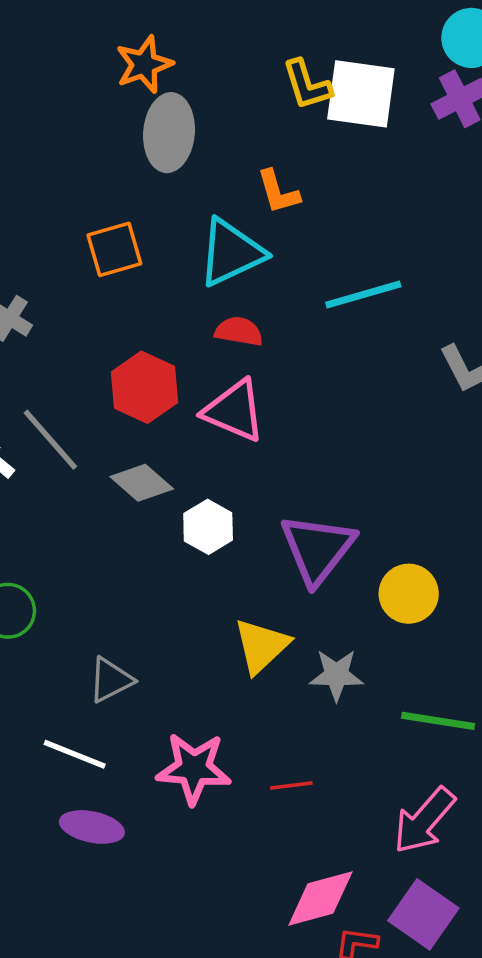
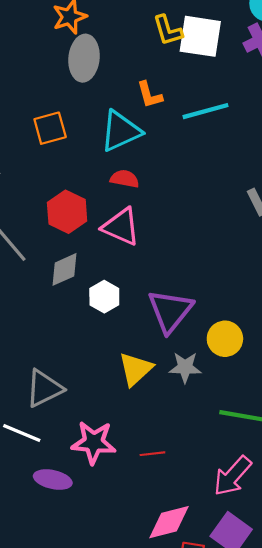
cyan line: (363, 295) -> (206, 111), moved
gray diamond: (142, 483) -> (65, 269), turned -66
gray star: (336, 675) -> (185, 367), moved
gray triangle: (111, 680) -> (44, 388), size x1.4
purple ellipse: (92, 827) -> (53, 480), moved

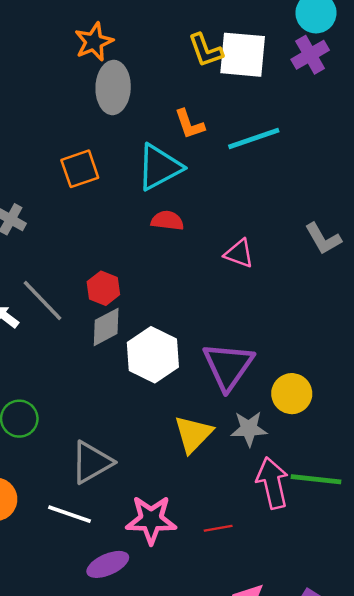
red hexagon: (67, 212) -> (103, 288), moved, size x0.7
pink triangle: (121, 227) -> (239, 253), moved, size x0.7
white hexagon: (104, 297) -> (153, 355), size x1.5
pink arrow: (232, 476) -> (272, 483), moved, turned 129
purple ellipse: (53, 480) -> (108, 564), turned -33

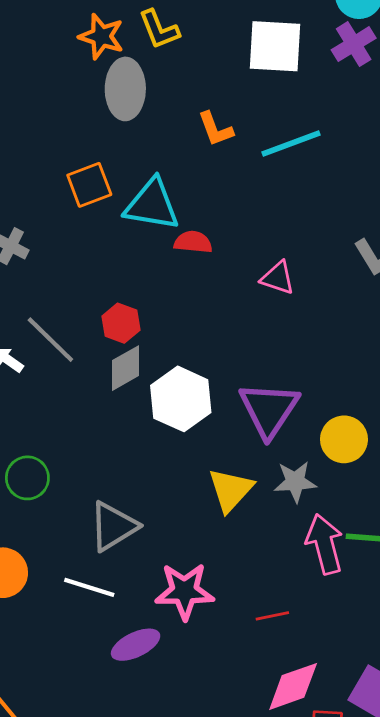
orange star: (94, 42) -> (101, 36), turned -30
yellow L-shape: (205, 50) -> (159, 29), moved
cyan triangle: (159, 167) -> (152, 205), moved, turned 39
red line: (218, 528) -> (272, 616), moved

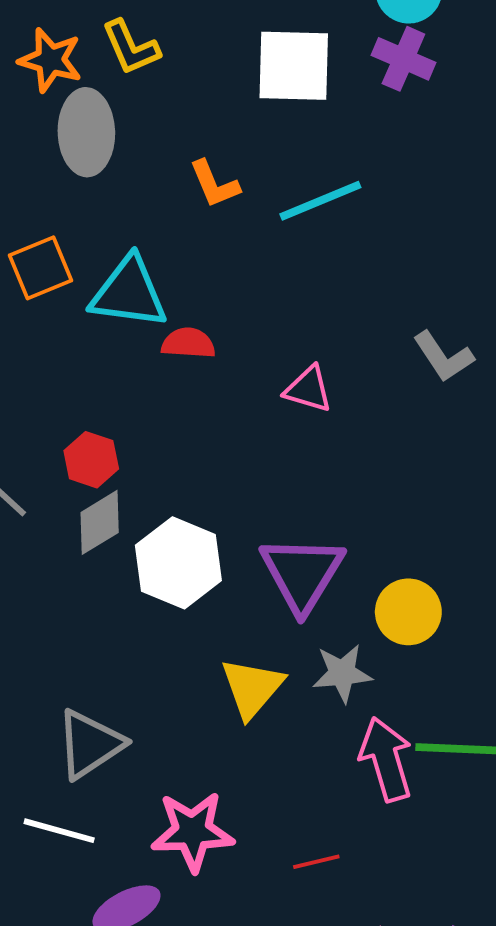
purple cross: (354, 44) -> (403, 59), turned -33

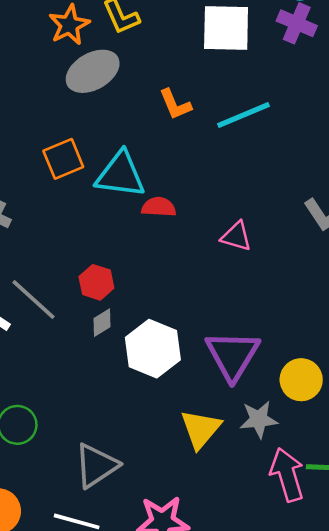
orange star: (50, 60) -> (69, 25), turned 30
gray ellipse: (86, 132) -> (93, 71), turned 62
gray diamond: (100, 522) -> (102, 323), size x0.7

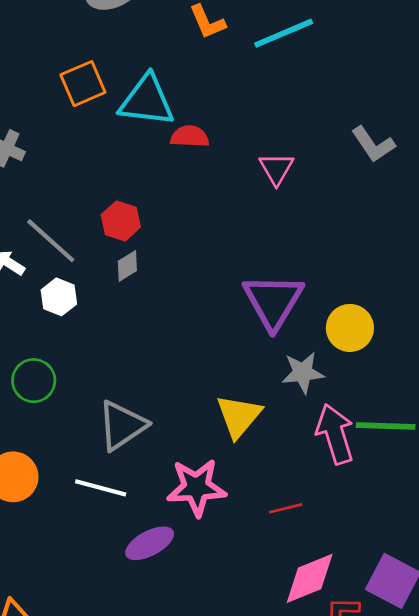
pink triangle: (236, 236) -> (276, 169), turned 44
white hexagon: (153, 349) -> (59, 297), moved, size x0.6
yellow triangle: (201, 429) -> (239, 416), moved

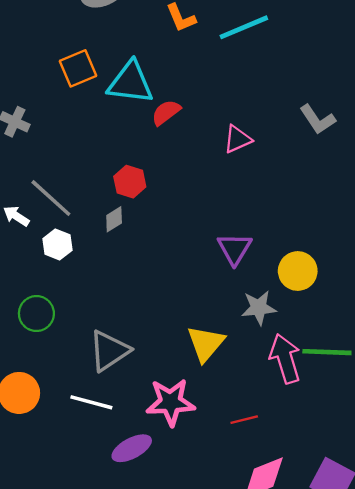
red semicircle: (190, 136) -> (166, 112), turned -40
pink triangle: (276, 169) -> (237, 139), turned 36
red hexagon: (121, 221) -> (130, 182), moved
purple triangle: (273, 301) -> (234, 249), size x0.7

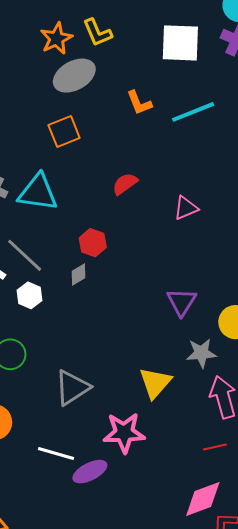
orange square: (78, 68) -> (64, 131), moved
cyan triangle: (131, 83) -> (38, 192), moved
white line: (91, 402) -> (56, 453), moved
red line: (244, 420) -> (215, 447), moved

